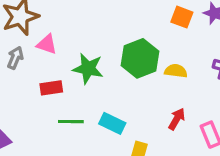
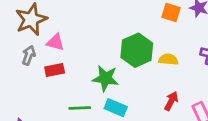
green star: (88, 69) -> (105, 78), moved
red rectangle: (51, 88) -> (55, 70), moved

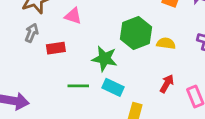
pink triangle: (55, 42) -> (73, 16), moved

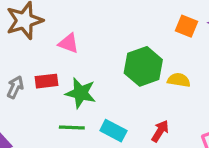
gray arrow: (32, 33) -> (15, 87), moved
green star: (105, 59) -> (81, 93), moved
red arrow: (167, 84) -> (160, 131), moved

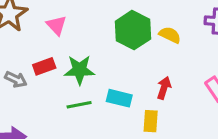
pink triangle: (69, 43) -> (56, 25), turned 40
yellow semicircle: (179, 80) -> (170, 35), turned 30
gray arrow: (15, 87) -> (16, 79), turned 105

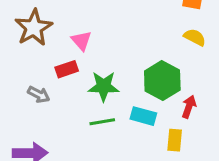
green hexagon: (133, 30) -> (162, 81), moved
yellow semicircle: (170, 35) -> (195, 37), moved
red rectangle: (44, 66) -> (67, 69), moved

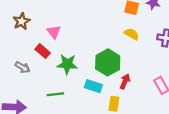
brown star: (34, 28) -> (22, 21), size x0.7
red rectangle: (67, 69) -> (43, 51), turned 56
green line: (102, 122) -> (55, 94), moved

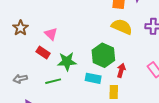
yellow semicircle: (132, 34) -> (122, 27), size x1.5
gray arrow: (22, 67) -> (20, 79), moved, turned 144
green line: (55, 94) -> (53, 81), moved

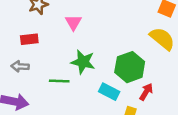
red rectangle: (43, 52) -> (29, 39), moved, turned -56

